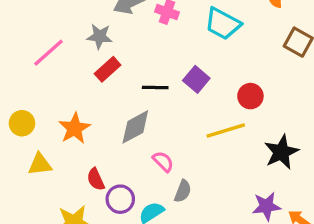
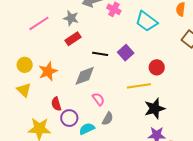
yellow circle: (22, 123) -> (25, 65), moved
black star: (281, 152) -> (155, 109), moved
yellow triangle: (40, 164) -> (24, 90), turned 42

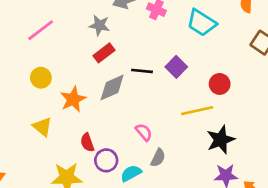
pink line: (39, 23) -> (41, 30), moved
yellow circle: (25, 65) -> (41, 78), moved
gray diamond: (85, 76) -> (112, 88), moved

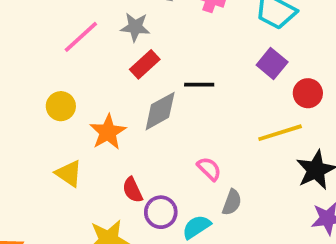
pink line: (41, 30) -> (81, 37), moved
purple square: (176, 67) -> (272, 64), moved

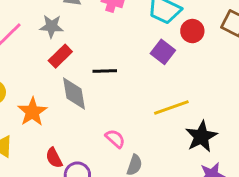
red circle: (308, 93) -> (192, 31), moved
gray diamond: (160, 111) -> (74, 93), turned -68

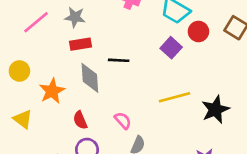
red rectangle: (60, 56) -> (81, 44), turned 30
black star: (201, 137) -> (215, 110), moved
red semicircle: (54, 158) -> (80, 120), moved

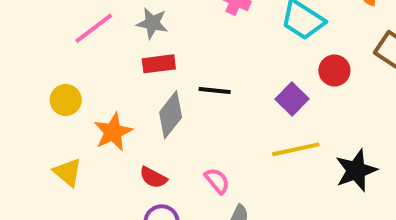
red circle: (198, 31) -> (334, 71), moved
purple square: (171, 48) -> (292, 99), moved
gray diamond: (90, 78) -> (171, 115), turned 40
red semicircle: (80, 120) -> (153, 177), turned -42

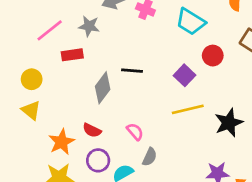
red rectangle: (159, 64) -> (72, 55), moved
orange star: (113, 132) -> (61, 142), moved
yellow triangle: (68, 172) -> (31, 110), moved

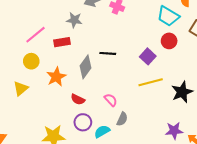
cyan trapezoid: (191, 22) -> (168, 16), moved
pink line: (50, 30) -> (36, 35), moved
yellow triangle: (31, 110) -> (21, 88), moved, turned 42
orange star: (61, 142) -> (56, 77), moved

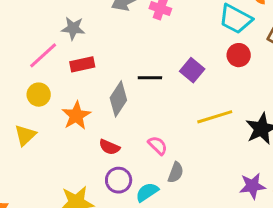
gray star: (74, 20) -> (73, 28), moved
purple square: (148, 56) -> (192, 70), moved

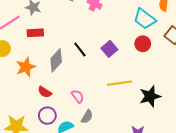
black line: (150, 78) -> (80, 49), turned 42

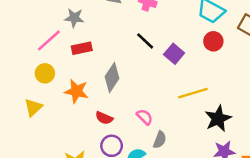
black line: (80, 49) -> (145, 41), moved
orange star: (26, 67) -> (76, 91), turned -30
black star: (150, 96) -> (218, 119), moved

